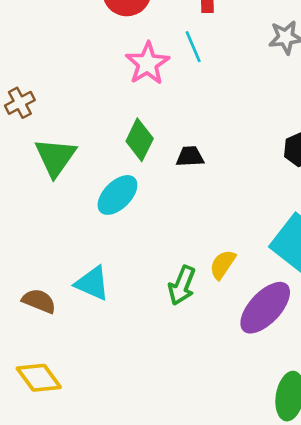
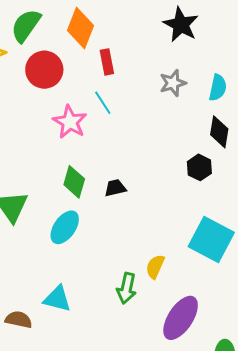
purple ellipse: (265, 308) -> (181, 318), moved

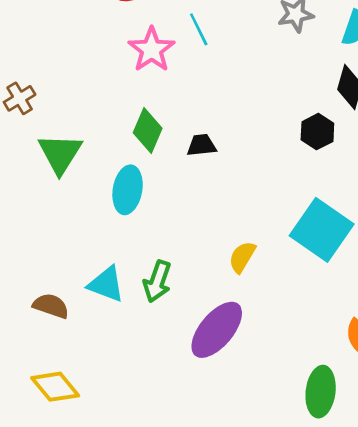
cyan ellipse: (65, 227) -> (128, 190), turned -32
green arrow: (127, 288) -> (157, 281), moved
purple ellipse: (181, 318) -> (217, 330), moved

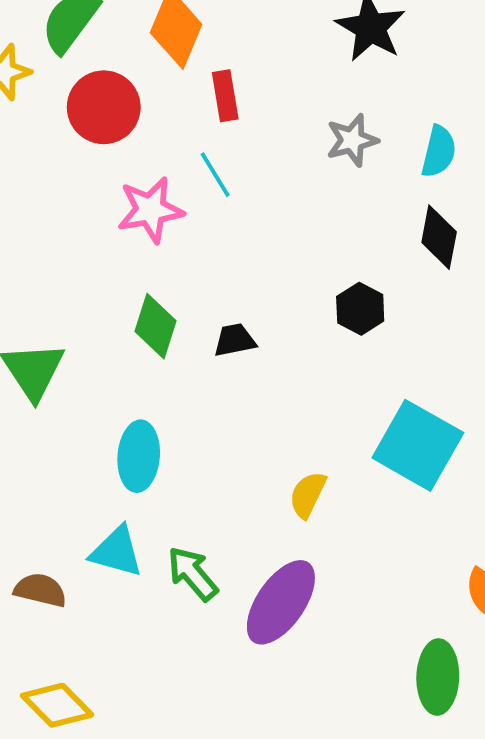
pink star: (152, 50) -> (150, 210), turned 30
black hexagon: (317, 132) -> (360, 309), moved
cyan ellipse: (128, 190) -> (139, 456), moved
green arrow: (157, 281) -> (193, 574), moved, turned 126

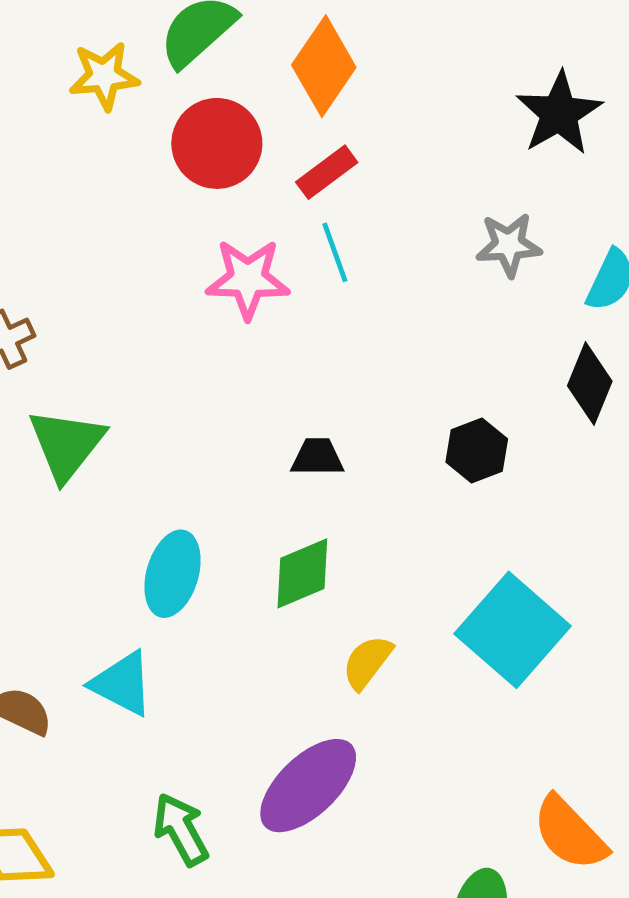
red rectangle: (225, 96) -> (327, 172), moved, turned 51
green diamond: (156, 326) -> (302, 573), moved, turned 38
green arrow: (193, 574) -> (181, 829), moved

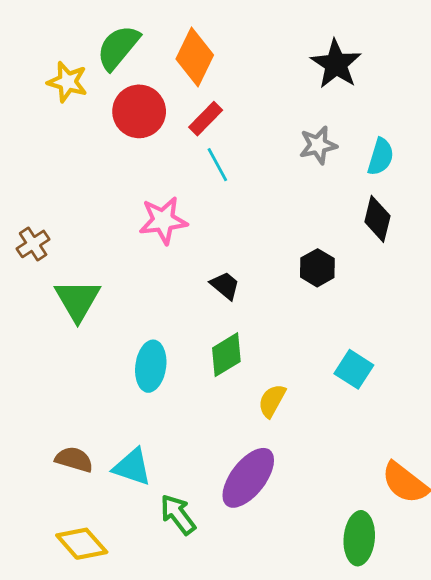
yellow star: (104, 76) -> (67, 82), turned 30
pink star: (248, 279) -> (163, 220), moved
black trapezoid: (317, 457) -> (225, 286), turned 48
cyan square: (513, 630) -> (354, 369), size x0.6
cyan triangle: (122, 684) -> (132, 467), moved

